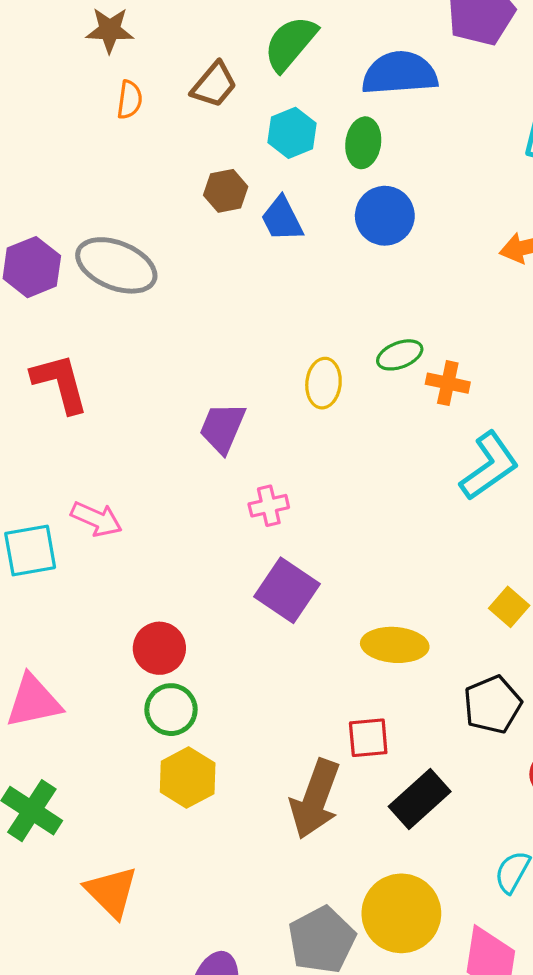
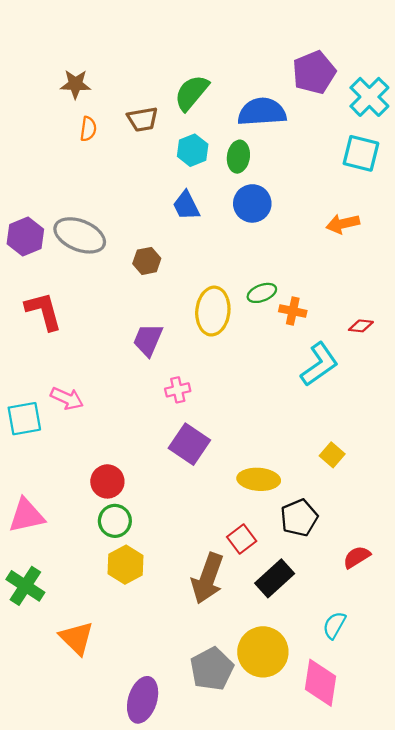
brown trapezoid: (214, 85) -> (143, 119), turned 40
brown hexagon: (226, 191) -> (147, 261), moved
yellow ellipse: (323, 383) -> (213, 311), size x1.5
black pentagon: (493, 705) -> (299, 518), moved
red square: (368, 738) -> (242, 539), turned -32

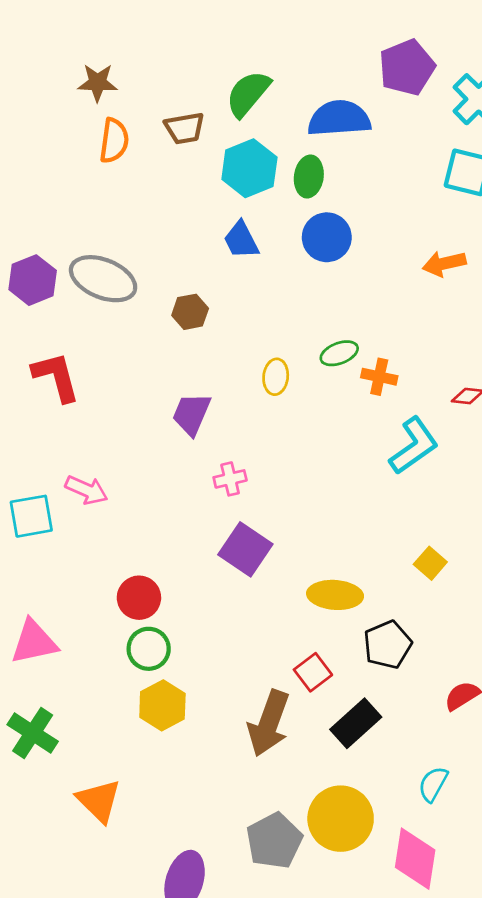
orange semicircle: (88, 129) -> (114, 141), size x1.4
cyan hexagon: (193, 150) -> (249, 168), size x1.4
yellow ellipse: (213, 311) -> (276, 377), size x0.6

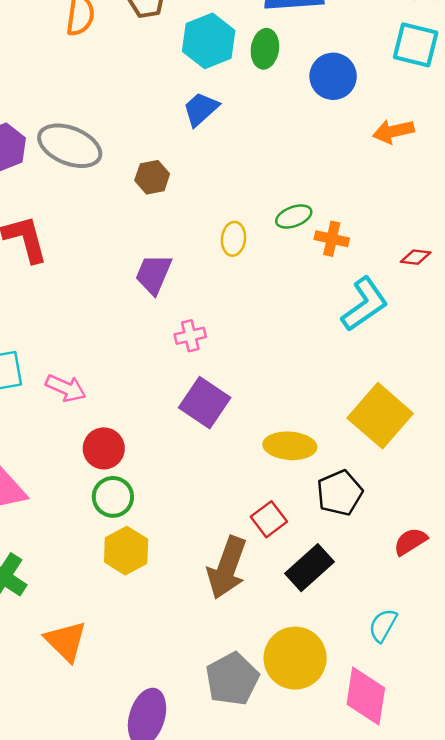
blue circle: (327, 237) -> (333, 76), moved
blue trapezoid: (241, 240) -> (201, 109), turned 75
pink arrow: (86, 490) -> (66, 388), moved
yellow square: (430, 563) -> (380, 416), size x2.0

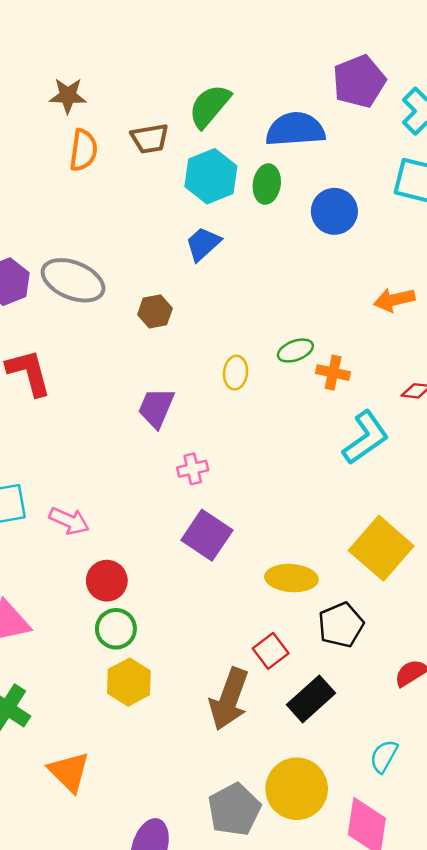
orange arrow: (393, 131) -> (394, 300), moved

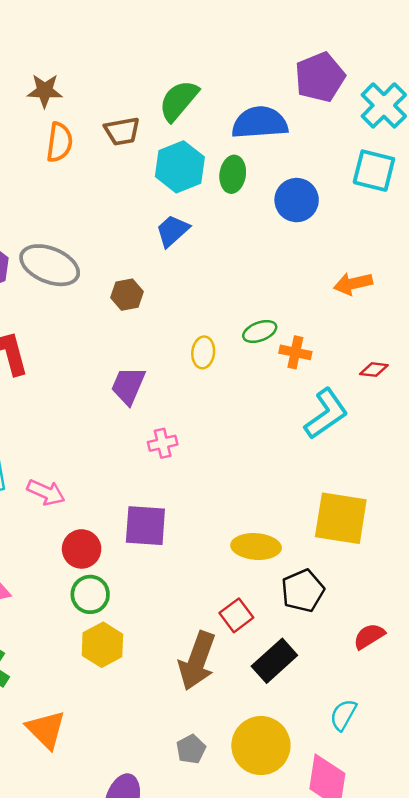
purple square: (207, 535) -> (145, 526), moved, turned -30
yellow square: (381, 548) -> (341, 518), turned -32
gray pentagon: (234, 810) -> (191, 749), moved, size x0.6

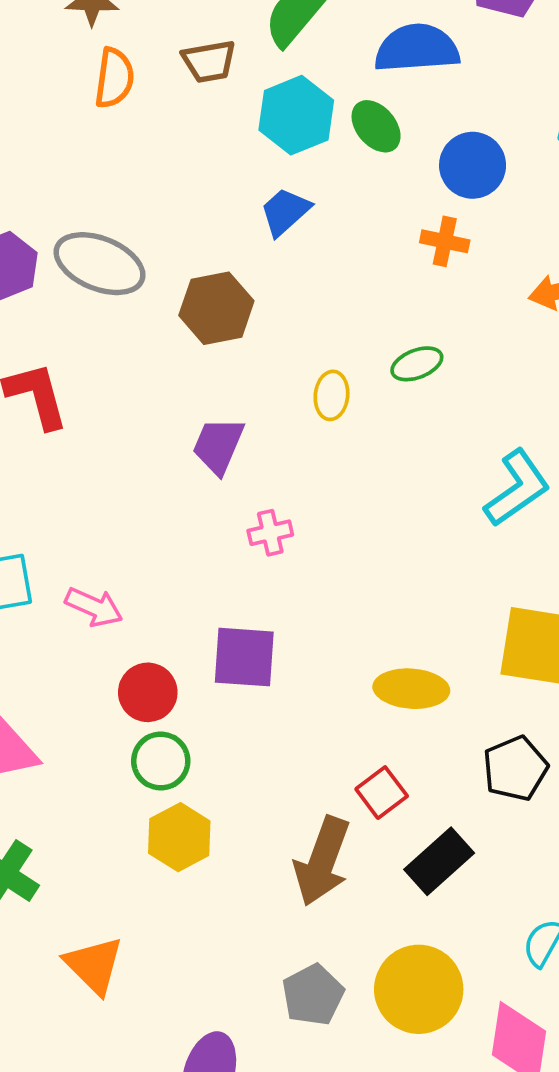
green ellipse: (233, 174) -> (376, 126), turned -48
brown hexagon: (127, 295) -> (216, 308), size x1.5
orange cross: (295, 352) -> (445, 241), moved
black pentagon: (303, 591) -> (515, 768), moved
gray pentagon: (191, 749) -> (313, 995), size x1.4

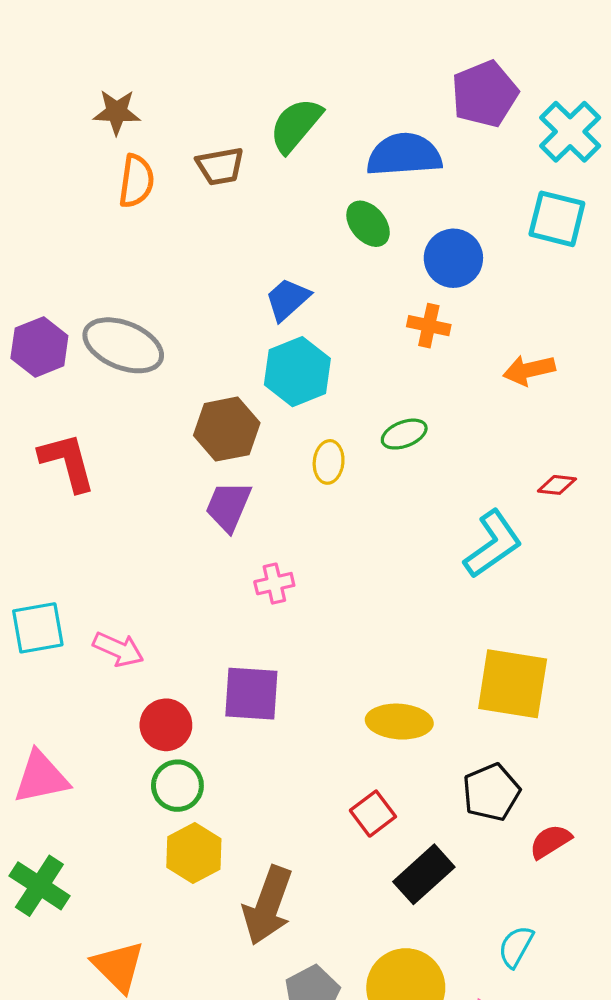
cyan hexagon: (296, 115) -> (297, 372), moved
brown hexagon: (216, 308) -> (227, 429), moved
brown arrow: (322, 861) -> (268, 906), moved

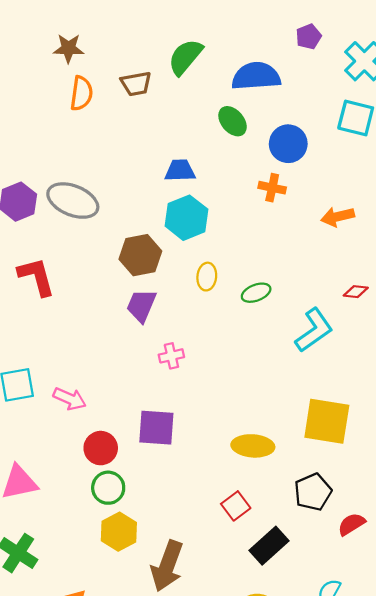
purple pentagon: (485, 94) -> (309, 37), size x0.6
blue trapezoid: (288, 299) -> (180, 171), turned 40
green ellipse: (404, 434) -> (256, 293), moved

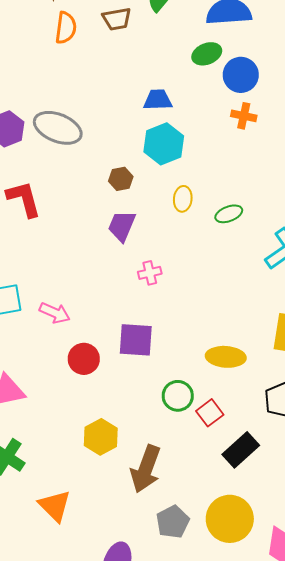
green ellipse: (233, 121) -> (207, 54), turned -72
blue circle: (288, 144) -> (241, 75), moved
brown hexagon: (140, 255) -> (121, 179), size x0.6
green circle: (108, 488) -> (178, 396), moved

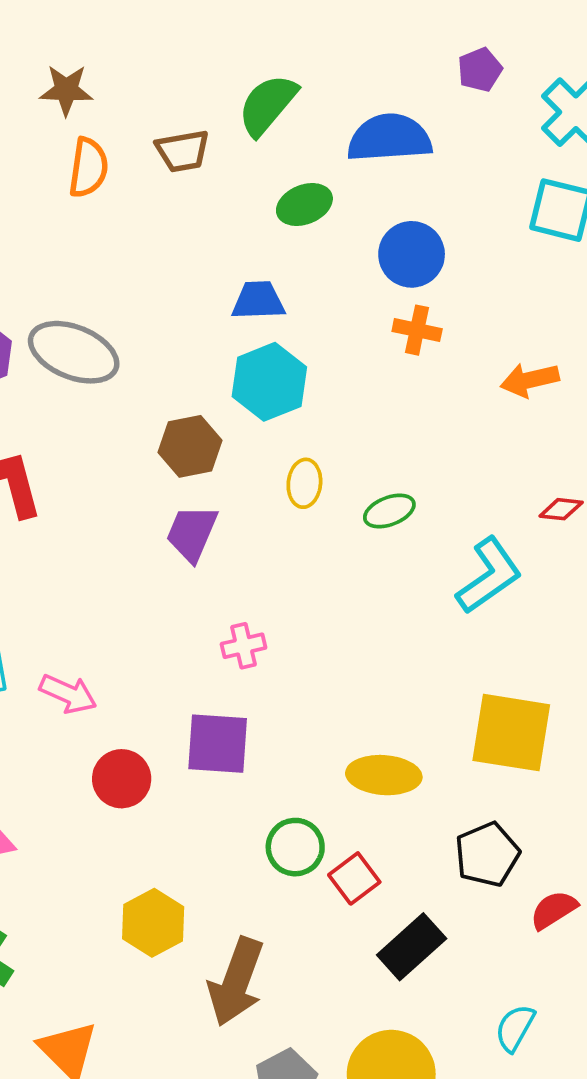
green ellipse: (207, 54) -> (304, 205), moved
brown hexagon: (121, 179) -> (190, 446), size x1.4
pink cross: (150, 273) -> (243, 646), moved

